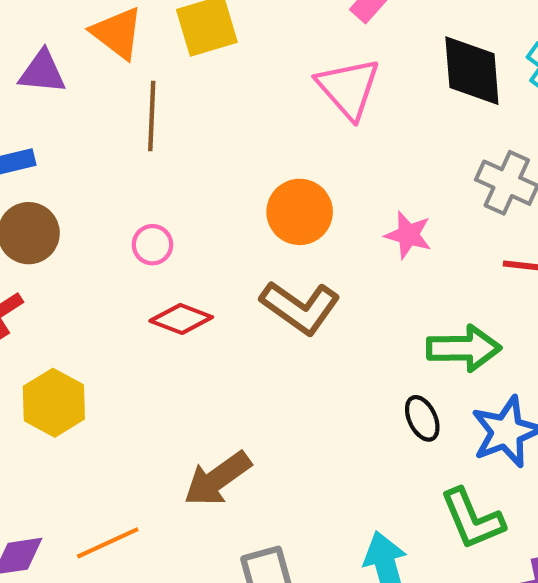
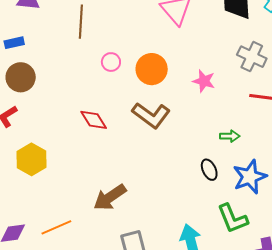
pink circle: (152, 245) -> (111, 62), moved
red diamond: (181, 319) -> (94, 120), turned 36
green arrow: (464, 348) -> (230, 136), size x0.6

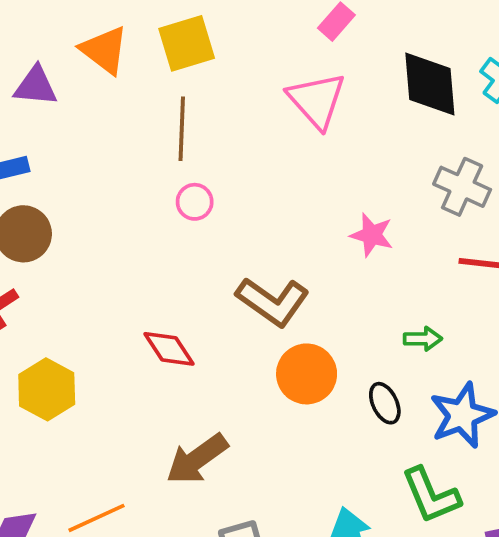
brown line: (81, 22) -> (182, 129), moved
orange circle: (152, 69) -> (307, 374), moved
red diamond: (94, 120) -> (169, 349), moved

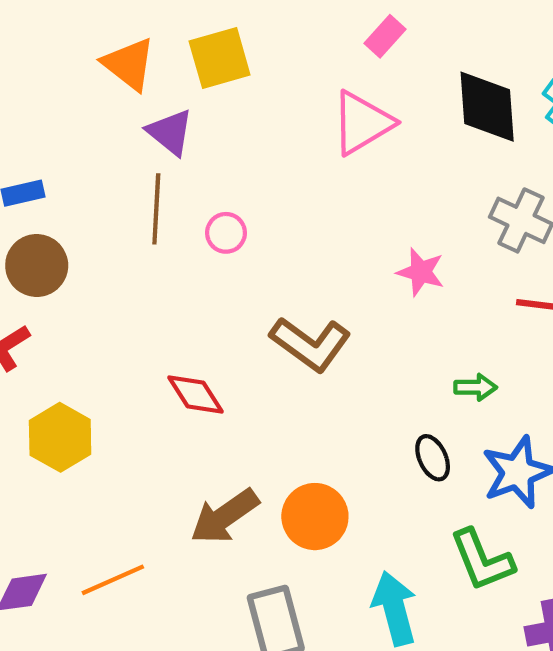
purple triangle: (36, 86) -> (170, 132), moved, turned 33
pink triangle: (317, 100) -> (362, 123), turned 40
brown line: (182, 129) -> (156, 209), moved
orange circle: (307, 374) -> (315, 517), moved

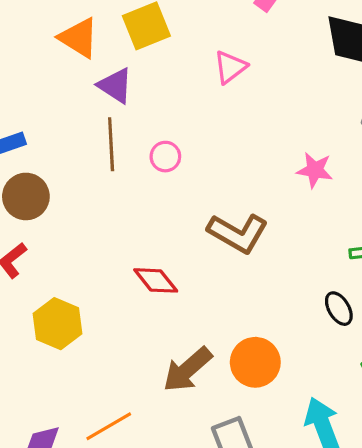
pink triangle: (362, 123) -> (230, 67), moved, size x0.7

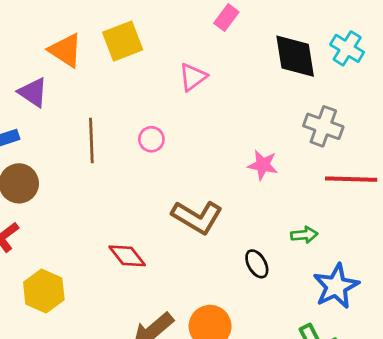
purple triangle: (115, 86) -> (33, 92), moved
pink circle: (165, 157) -> (151, 139), moved
black ellipse: (339, 309) -> (257, 264), moved

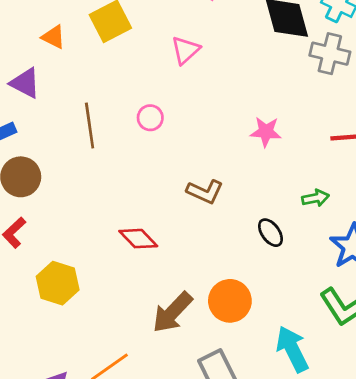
orange triangle: (65, 50) -> (54, 37), size x0.7
gray cross: (323, 126) -> (330, 54), moved
brown L-shape: (197, 217) -> (205, 192), size x0.7

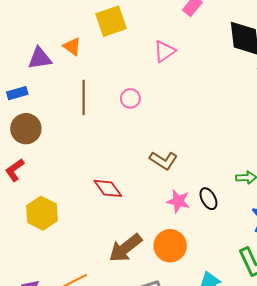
orange triangle: (54, 37) -> (72, 46), moved
purple triangle: (25, 83) -> (40, 58), turned -45
pink star: (266, 132) -> (178, 201), moved

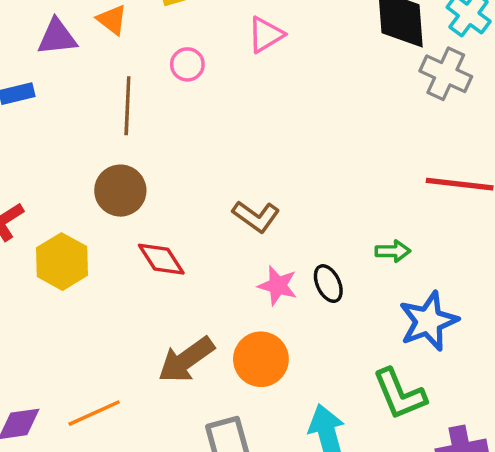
pink circle: (130, 98) -> (187, 64), moved
brown circle: (26, 129) -> (120, 191), moved
yellow hexagon: (42, 213) -> (62, 262), moved

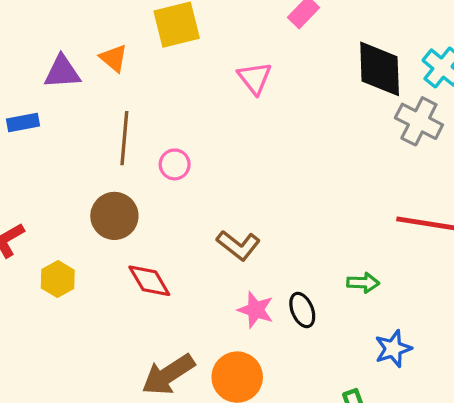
pink triangle: (266, 35) -> (255, 78), turned -39
pink circle: (187, 64) -> (175, 164), moved
yellow hexagon: (62, 262) -> (58, 279), size x0.7
blue star: (428, 321) -> (393, 349), size x0.7

